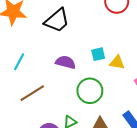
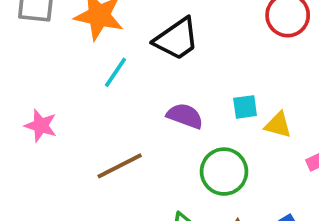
cyan line: (19, 62) -> (116, 72), moved

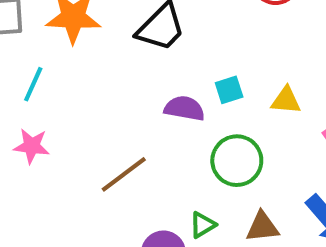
cyan line: (116, 72) -> (33, 84), moved
cyan square: (245, 107) -> (229, 90), moved

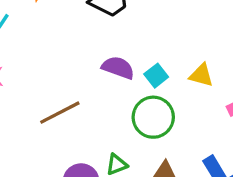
cyan square: (229, 90) -> (156, 76), moved, turned -30

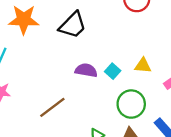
green circle: (153, 117) -> (131, 104), moved

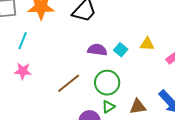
green circle: (131, 104) -> (107, 83), moved

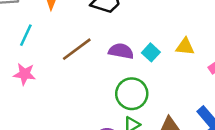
brown line: (69, 83) -> (77, 49), moved

